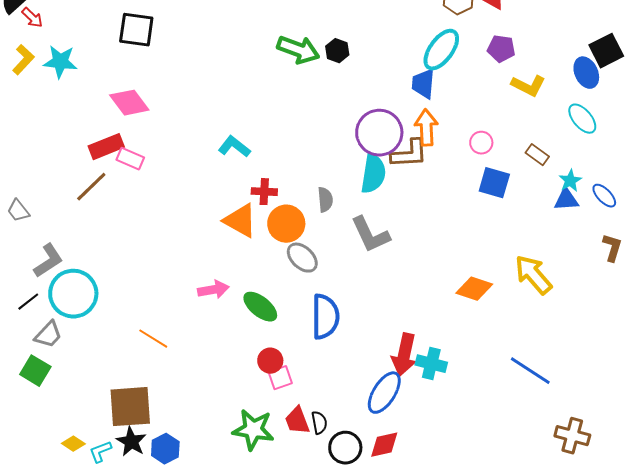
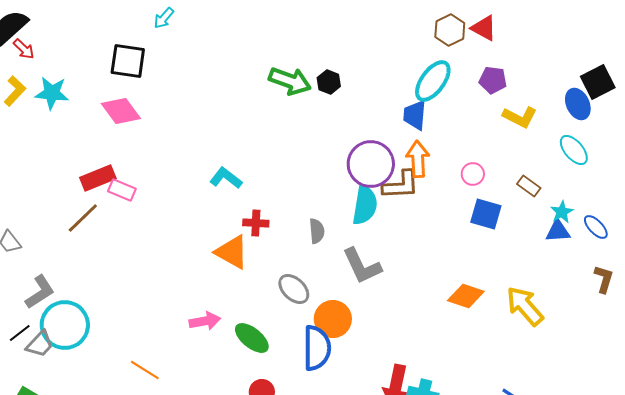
pink diamond: (129, 103) -> (121, 111), moved
orange circle: (286, 224) -> (333, 319), moved
orange diamond: (474, 289) -> (466, 296), moved
gray trapezoid: (48, 335) -> (40, 344), moved

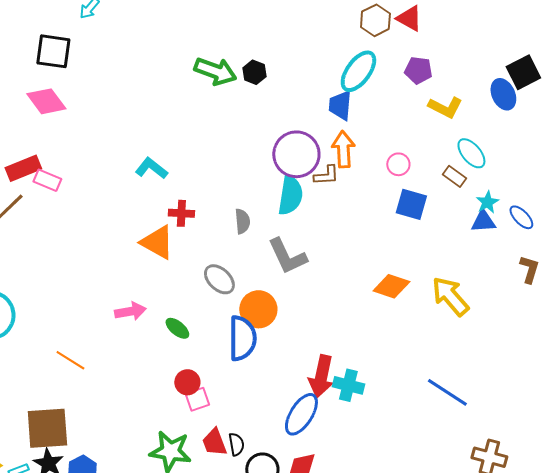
cyan ellipse: (574, 150) -> (471, 153), moved
brown L-shape: (401, 185) -> (326, 175), size x0.7
green ellipse: (252, 338) -> (177, 328), size x0.7

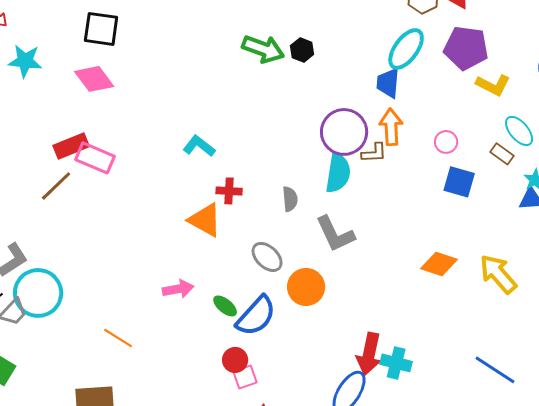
purple pentagon: (418, 70) -> (466, 48), size x1.6
pink rectangle: (47, 180) -> (95, 158), size x1.4
blue semicircle: (242, 338) -> (256, 316), moved, turned 42

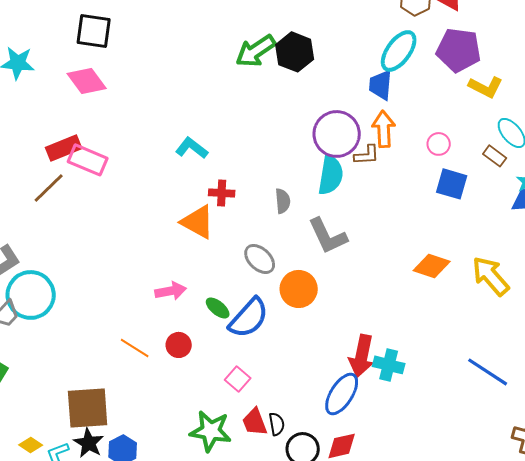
green arrow: (263, 49) -> (256, 51), turned 126
black hexagon: (302, 50) -> (295, 52), size x1.6
orange line: (118, 338) -> (135, 348), moved
red circle: (235, 360) -> (179, 345), moved
pink square: (245, 377) -> (238, 379), turned -30

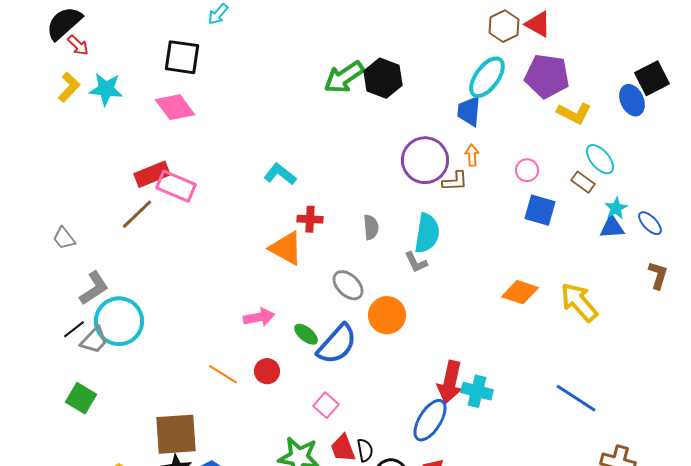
orange arrow: (384, 129) -> (472, 155), size x0.6
cyan semicircle: (331, 175) -> (427, 233), moved
gray L-shape: (328, 236) -> (416, 262), size x0.6

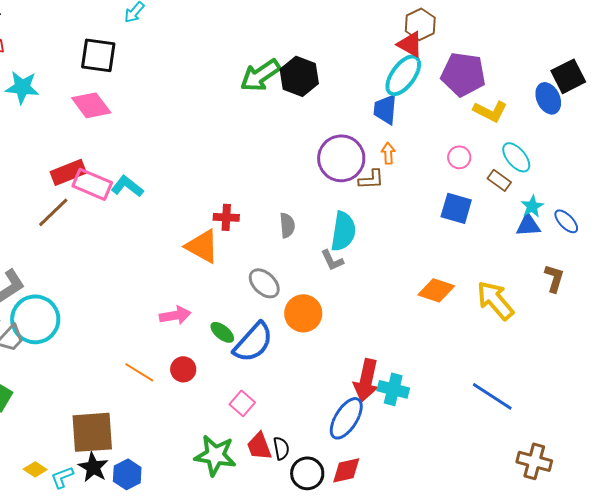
red triangle: (538, 24) -> (410, 44), moved
pink circle: (527, 170) -> (459, 157), moved
cyan L-shape: (280, 174) -> (127, 186), moved
brown L-shape: (658, 275) -> (554, 278), moved

